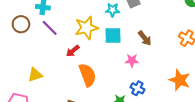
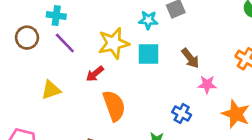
pink star: (132, 61) -> (207, 85), moved
yellow triangle: (35, 75) -> (51, 90), moved
blue cross: (137, 88) -> (182, 113), moved

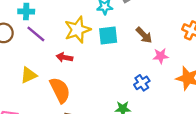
red arrow: (95, 74) -> (64, 57), turned 56
orange semicircle: (114, 106) -> (60, 90), moved
blue cross: (182, 113) -> (142, 83), turned 35

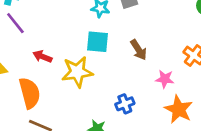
yellow star: (77, 30) -> (77, 72), moved
pink star: (161, 56) -> (165, 79), moved

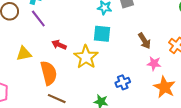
brown arrow: (139, 50) -> (144, 41), moved
yellow star: (77, 72) -> (86, 57), turned -30

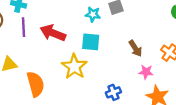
purple line: (38, 19) -> (24, 27), turned 36
red arrow: (59, 45) -> (53, 33), moved, size x1.6

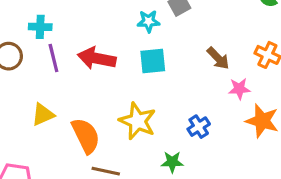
yellow star: (74, 67) -> (138, 121), moved

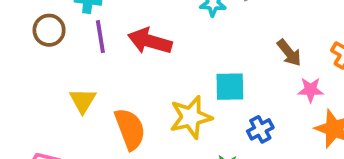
cyan square: (153, 61) -> (230, 87), moved
yellow triangle: (43, 115) -> (83, 101), turned -40
yellow star: (138, 121) -> (191, 117), turned 30

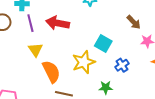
cyan square: (230, 87) -> (103, 44), turned 36
yellow triangle: (83, 101) -> (36, 50), moved

